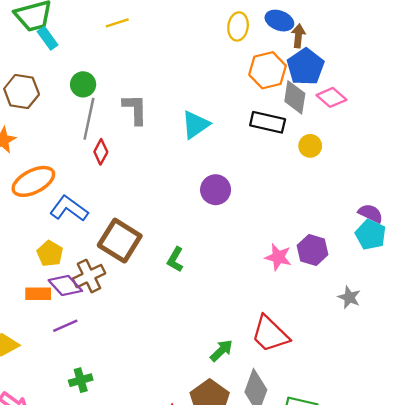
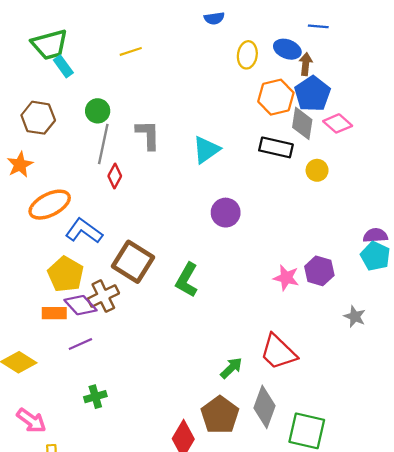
purple semicircle: (371, 213) -> (375, 235), turned -30
yellow pentagon: (50, 254) -> (66, 274), size x1.4
green L-shape: (175, 259) -> (187, 280), size x1.4

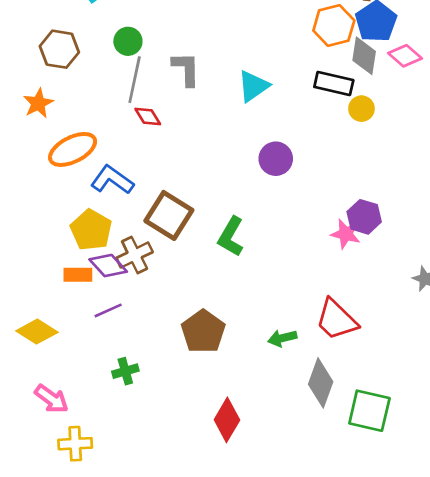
yellow circle: (317, 170) -> (361, 109), moved
red diamond: (115, 176) -> (148, 116), turned -60
purple hexagon: (319, 271) -> (364, 217), moved
green arrow: (231, 368) -> (282, 338), turned -150
brown pentagon: (220, 415) -> (203, 332), moved

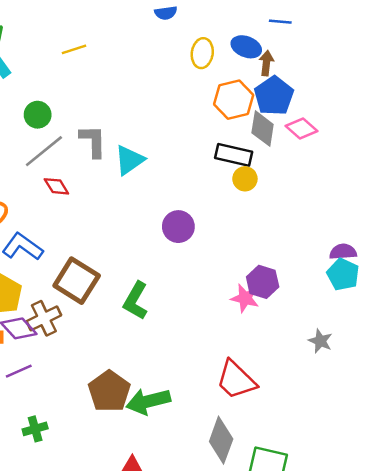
gray line: (135, 80) -> (44, 151), turned 39
cyan triangle: (253, 86) -> (129, 160), moved
yellow circle: (361, 109) -> (245, 179), moved
green arrow: (282, 338) -> (148, 401), moved, size x1.6

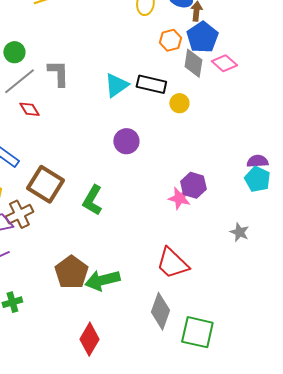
orange hexagon: (234, 100) -> (170, 40), size x0.7
black rectangle: (234, 155) -> (151, 84), moved
cyan triangle: (129, 160) -> (116, 85), moved

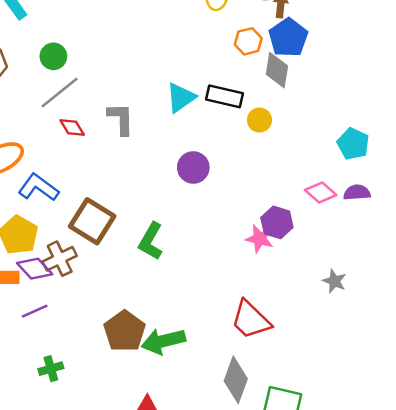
pink diamond: (224, 63) -> (321, 192), moved
gray L-shape: (58, 73) -> (121, 119), moved
cyan pentagon: (257, 179) -> (353, 144), moved

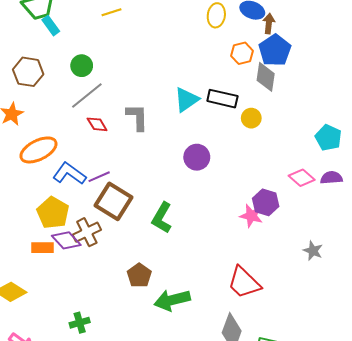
purple line: (35, 311) -> (99, 177), moved
brown pentagon: (125, 331) -> (139, 275), moved, size x0.7

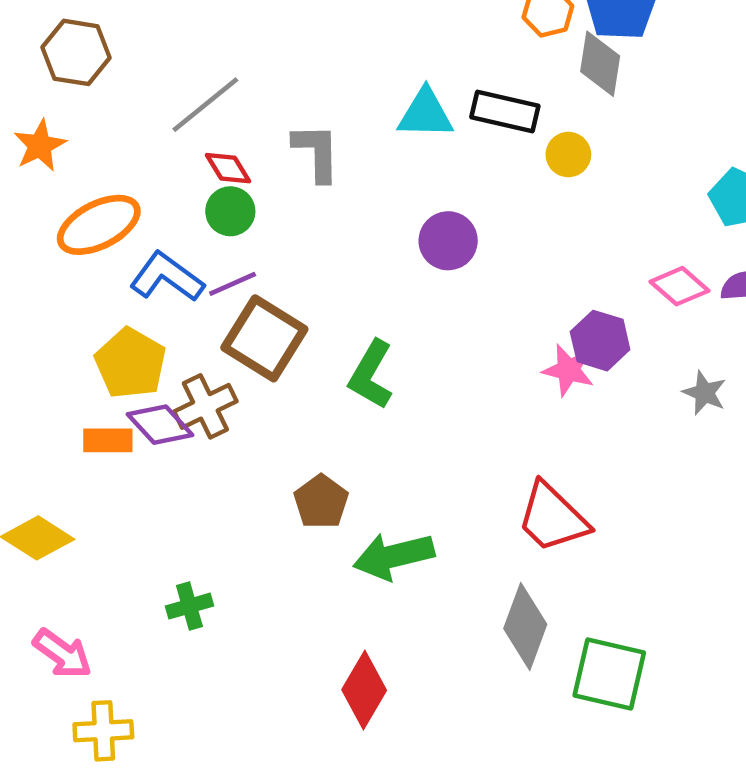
green circle: (82, 66) -> (230, 211), moved
cyan triangle: (187, 100) -> (425, 114), turned 36
gray star: (313, 251) -> (704, 393), moved

